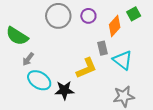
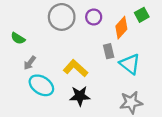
green semicircle: (17, 36) -> (18, 38), size x0.6
yellow L-shape: (86, 68) -> (76, 68), moved, turned -115
black star: (64, 90) -> (80, 96), moved

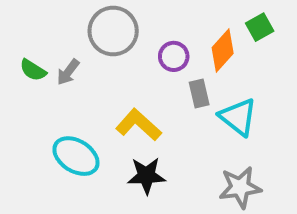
purple circle: (94, 17) -> (174, 56), moved
gray arrow: (30, 63) -> (68, 72), moved

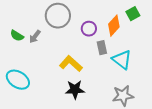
cyan ellipse: (76, 156) -> (18, 80), moved

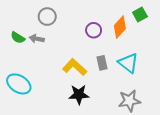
gray circle: (58, 16) -> (47, 17), moved, size x0.7
gray arrow: (35, 37) -> (37, 39), turned 64
gray rectangle: (102, 48) -> (102, 63), moved

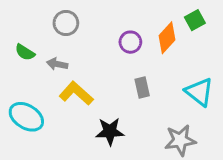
gray arrow: (37, 39) -> (57, 64), moved
cyan triangle: (128, 63) -> (199, 92), moved
yellow L-shape: (75, 67) -> (76, 93), moved

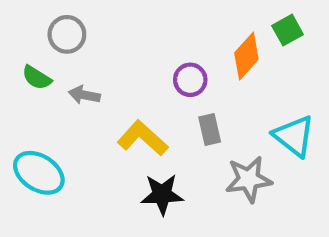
gray circle: (66, 23) -> (67, 34), moved
purple circle: (130, 42) -> (190, 80), moved
yellow L-shape: (76, 93) -> (143, 138), moved
gray star: (180, 140) -> (249, 179), moved

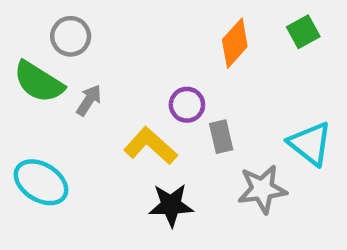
orange diamond: (246, 56) -> (235, 43), moved
green semicircle: (37, 78) -> (39, 82), size x1.6
purple circle: (190, 80) -> (187, 105), moved
gray arrow: (84, 95) -> (89, 100), turned 112

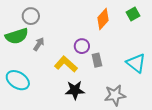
green semicircle: (39, 82) -> (17, 36), turned -50
gray star: (262, 189) -> (115, 95), moved

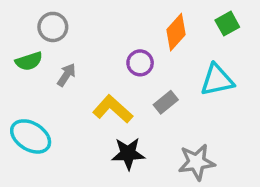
green semicircle: (17, 36) -> (29, 61), size x0.7
purple circle: (82, 46) -> (140, 63), moved
gray rectangle: (97, 60) -> (166, 102), turned 64
cyan triangle: (136, 63) -> (217, 80), moved, turned -50

